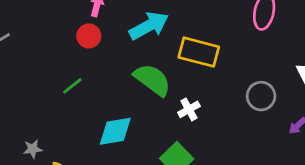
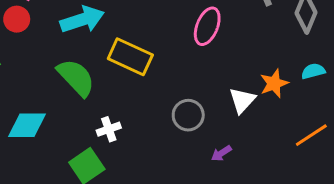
white cross: (189, 109) -> (109, 129), moved

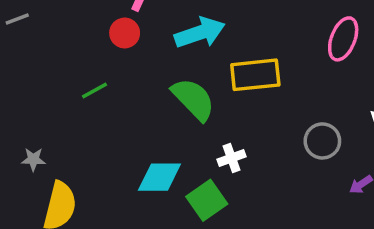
yellow rectangle: (130, 57) -> (255, 75), turned -30
cyan diamond: (27, 125) -> (159, 177), moved

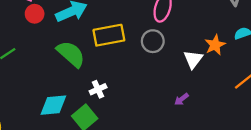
red circle: (125, 33) -> (35, 14), moved
gray circle: (322, 141) -> (153, 41), moved

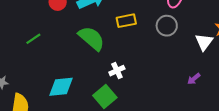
yellow rectangle: (109, 35) -> (126, 21), size x0.7
cyan diamond: (53, 105) -> (61, 87), moved

